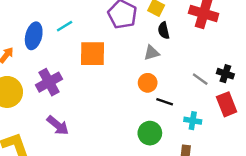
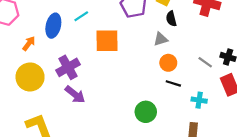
orange circle: (148, 83) -> (168, 63), moved
purple arrow: (58, 125) -> (75, 94), moved
green circle: (150, 133) -> (146, 112), moved

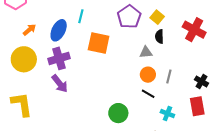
cyan line: (81, 16) -> (81, 16), turned -56
blue ellipse: (53, 26) -> (59, 30), moved
gray line: (205, 62) -> (169, 76), moved, turned 56

